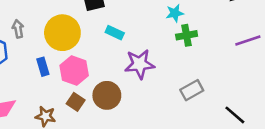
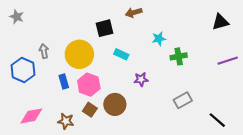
cyan star: (175, 13) -> (159, 39), moved
purple star: (140, 64) -> (141, 79), size x0.6

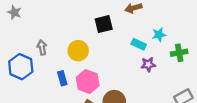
yellow circle: (79, 54) -> (78, 51), size x0.7
cyan rectangle: (121, 54) -> (139, 44), moved
purple star: (141, 79) -> (148, 64), moved

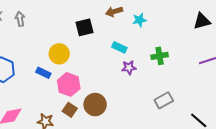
cyan star: (159, 35) -> (139, 20), moved
gray arrow: (42, 47) -> (20, 19), moved
blue rectangle: (62, 78) -> (43, 73), moved, turned -48

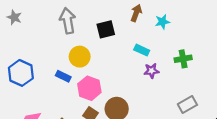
brown arrow: (114, 12) -> (136, 13), turned 126
gray arrow: (20, 19) -> (68, 21), moved, size x1.6

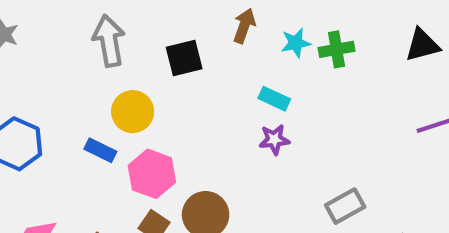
cyan rectangle: (142, 50) -> (274, 99), moved
green cross: (183, 59) -> (336, 49), moved

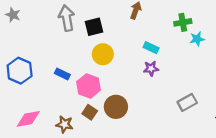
cyan star: (296, 43) -> (197, 39), moved
black square: (184, 58) -> (94, 27), moved
yellow circle: (133, 112) -> (103, 54), moved

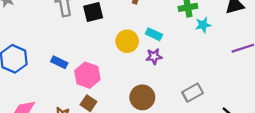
yellow circle: (103, 54) -> (127, 41), moved
brown circle: (116, 107) -> (142, 97), moved

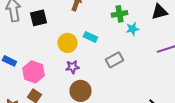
purple star: (154, 56) -> (72, 67), moved
gray rectangle: (193, 93) -> (114, 60), moved

